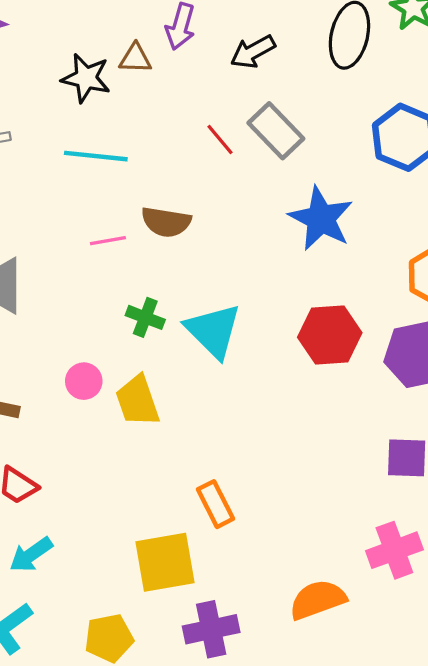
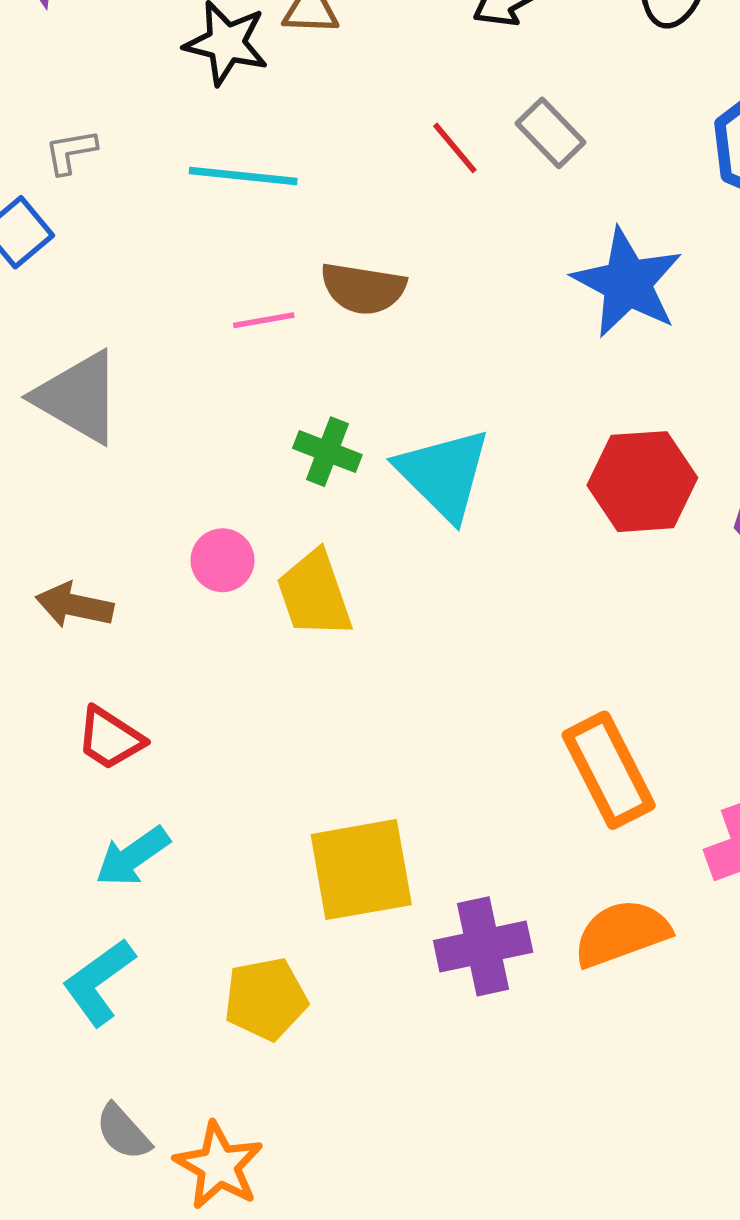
gray rectangle: (276, 131) -> (551, 133), size x0.7
orange rectangle: (216, 504) -> (609, 770), moved, size x1.4
purple cross: (211, 629) -> (483, 946), moved

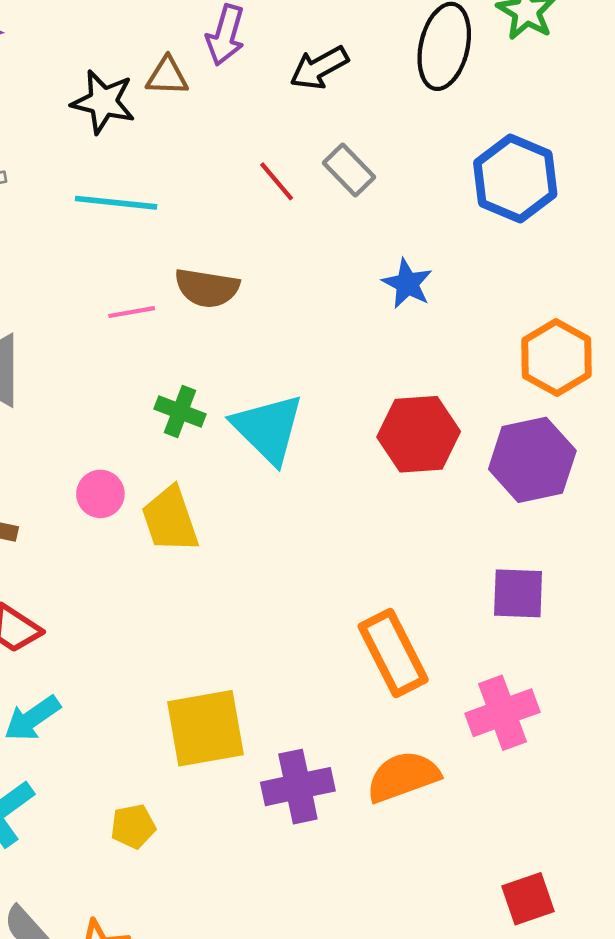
blue star: (627, 283) -> (407, 284), size x0.6
yellow pentagon: (266, 999) -> (133, 826), size x0.7

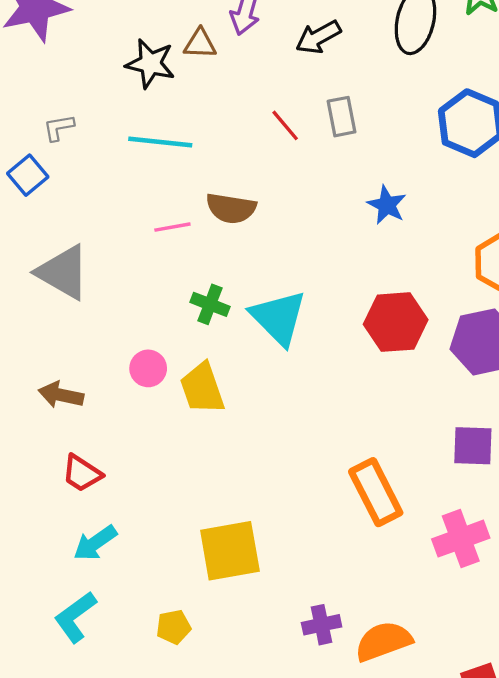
gray rectangle: (349, 170) -> (341, 117), turned 33
orange semicircle: (403, 777) -> (383, 641), moved
purple cross: (298, 787) -> (322, 625), moved, size x0.7

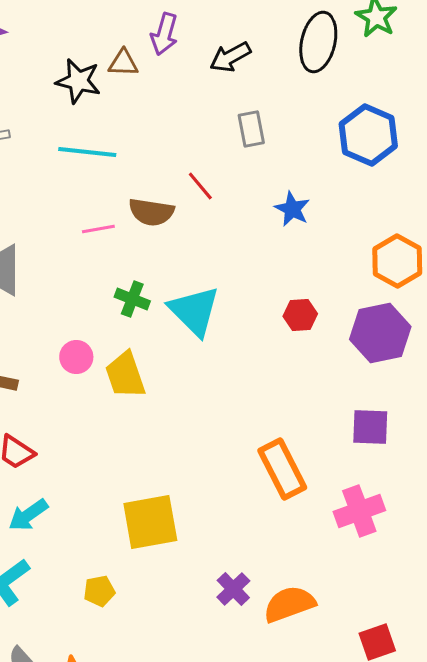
red line: (285, 125) -> (200, 186), moved
red hexagon: (396, 322) -> (300, 315), size x0.6
purple cross: (322, 625) -> (233, 589), turned -32

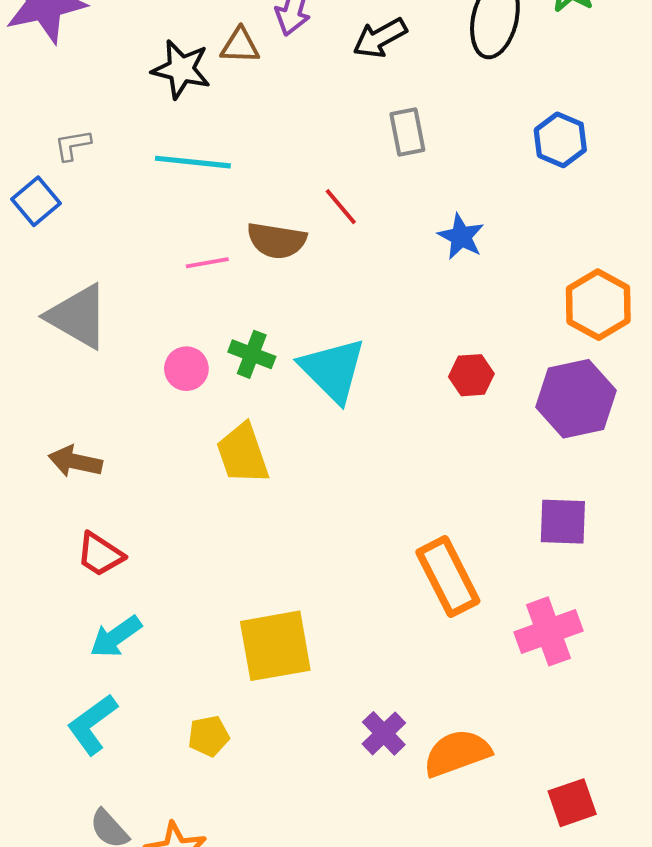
blue hexagon: (368, 135) -> (560, 140), size x0.7
pink circle: (76, 357) -> (186, 369), moved

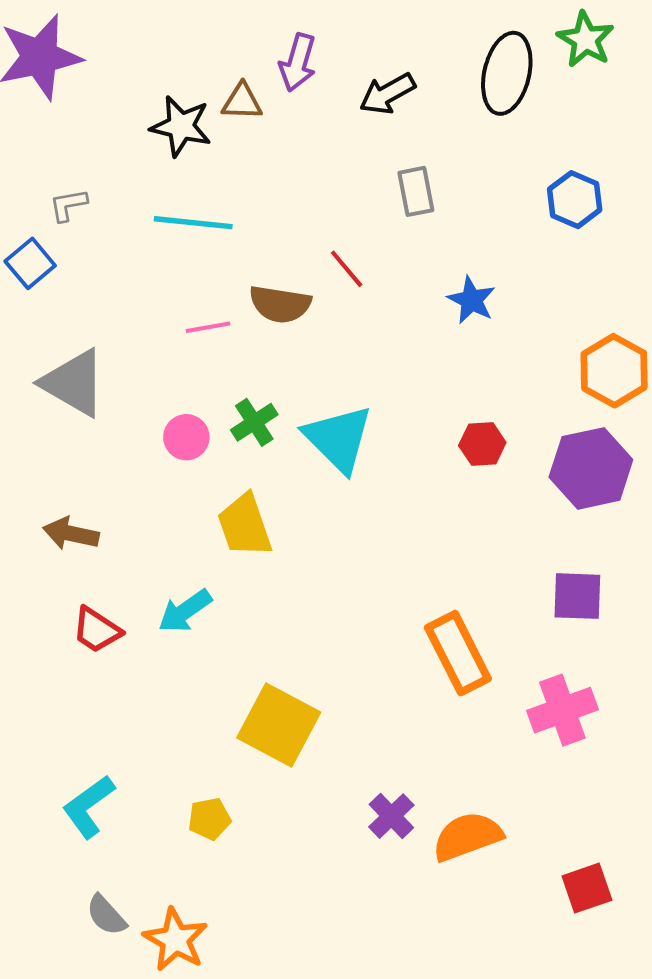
green cross: (252, 354) -> (254, 422), turned 36
cyan arrow: (116, 637) -> (185, 611), moved
yellow square: (275, 646) -> (279, 725), turned 38

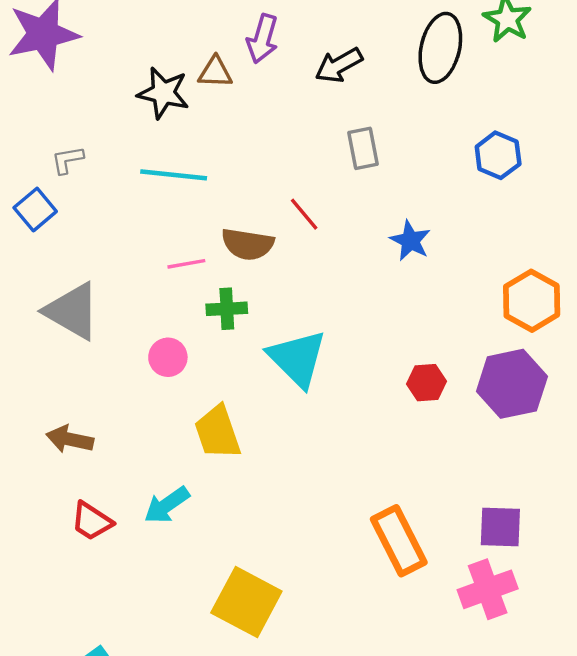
green cross: (254, 422) -> (227, 309), moved, turned 30
red hexagon: (482, 444) -> (426, 383), moved
purple square: (577, 596) -> (500, 527), moved

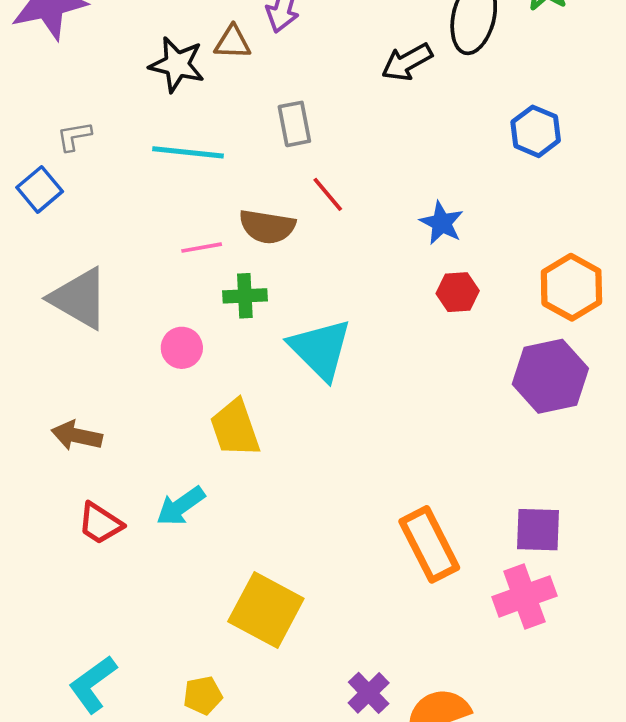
black arrow: (339, 65) -> (407, 62), moved
gray rectangle: (363, 148) -> (294, 124), moved
red hexagon: (426, 383) -> (458, 292), moved

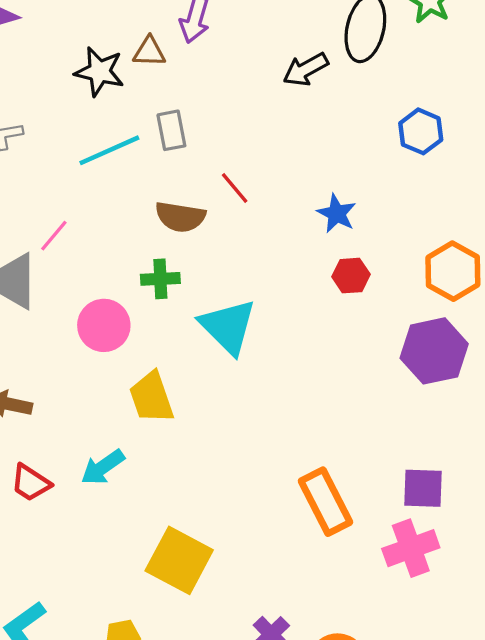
gray rectangle: (294, 124) -> (171, 130), moved
cyan line: (188, 152) -> (109, 150), turned -30
pink line: (202, 248) -> (54, 236), moved, turned -40
pink circle: (182, 348) -> (104, 325), size x1.4

